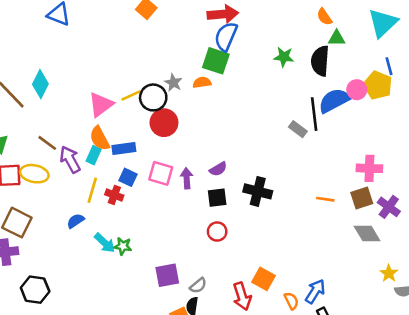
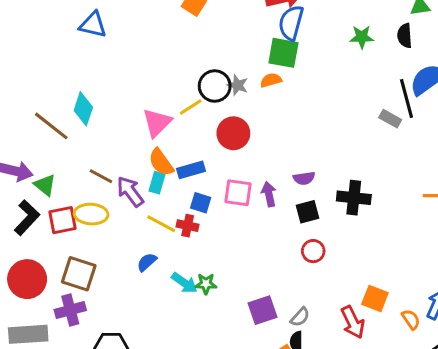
black semicircle: (320, 61) -> (405, 36), size x0.7
black circle: (153, 97) -> (215, 86), moved
purple semicircle: (218, 169) -> (304, 178), turned 30
yellow line: (92, 190) -> (161, 224), turned -70

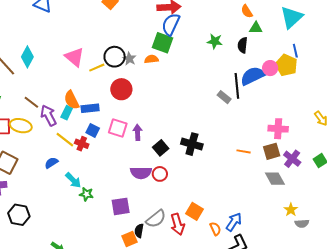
pink triangle: (157, 123) -> (74, 57), moved, turned -45
purple semicircle: (304, 178) -> (141, 173), moved, size x1.5
black square: (308, 212) -> (161, 148), turned -35
green star: (206, 284) -> (86, 194), moved
gray semicircle: (300, 317) -> (156, 219), moved, size x1.5

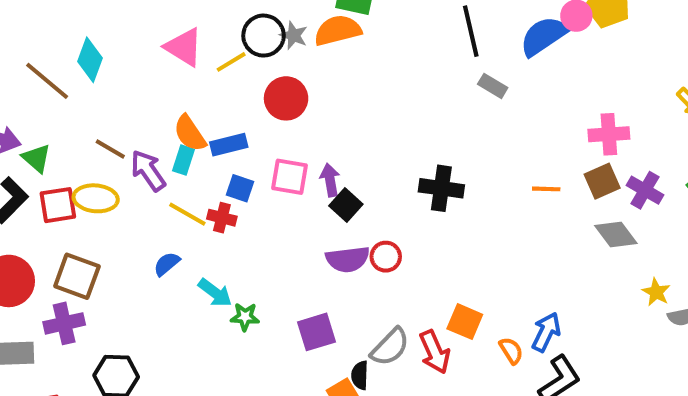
orange semicircle: (151, 59) -> (338, 30), size x1.6
black line: (237, 86) -> (471, 31), moved
black square: (161, 148) -> (346, 205), moved

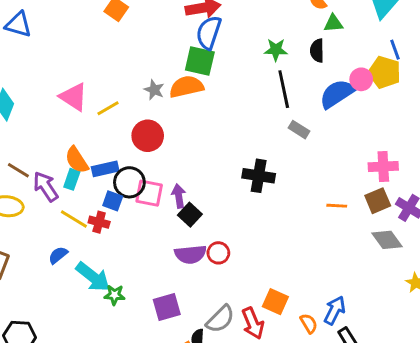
black circle: (264, 36) -> (129, 182), moved
black cross: (441, 188) -> (259, 176), moved
cyan arrow: (215, 293) -> (93, 277), size x1.4

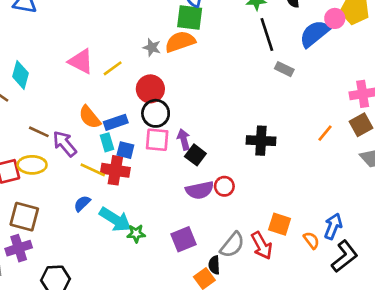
black cross: (259, 176) -> (261, 141), moved
cyan rectangle: (72, 179) -> (107, 142), moved, turned -30
black circle: (129, 182) -> (156, 113), moved
orange line: (337, 206) -> (325, 133), turned -48
red cross: (99, 222) -> (115, 170), size x1.5

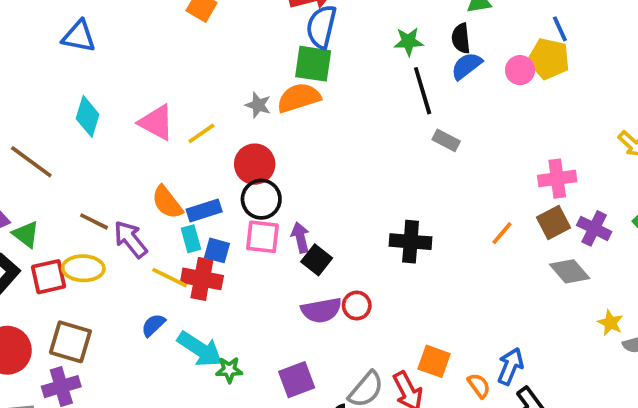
blue semicircle: (315, 34) -> (467, 66), moved, size x0.7
cyan diamond: (20, 75) -> (88, 116), moved

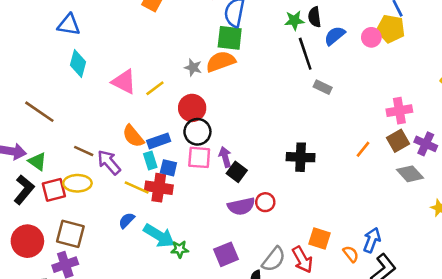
black semicircle: (461, 38) -> (315, 17), moved
cyan diamond: (88, 116) -> (78, 64), moved

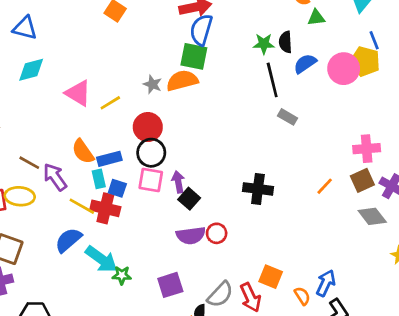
pink circle: (371, 37) -> (344, 69), size x1.5
cyan diamond: (78, 64) -> (31, 70), turned 56
blue semicircle: (127, 220) -> (68, 240), size x1.5

